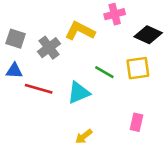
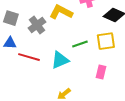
green line: (104, 72) -> (80, 44), turned -49
pink rectangle: (137, 122) -> (101, 72), moved

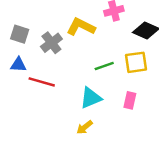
cyan triangle: (60, 60) -> (91, 98), moved

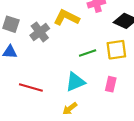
red line: (42, 82) -> (31, 87), moved

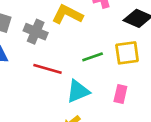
gray cross: (40, 32) -> (36, 32), turned -30
red line: (31, 87) -> (48, 69), moved

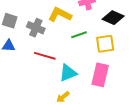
green line: (93, 57) -> (79, 35), moved
pink rectangle: (120, 94) -> (100, 75), size x1.6

